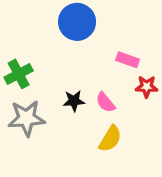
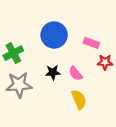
blue circle: (77, 22) -> (54, 35), moved
yellow semicircle: (110, 139) -> (79, 100), turned -54

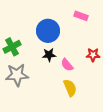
pink rectangle: (91, 43) -> (81, 16), moved
black star: (53, 72) -> (49, 55), moved

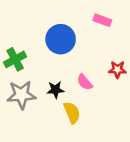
black star: (49, 55) -> (56, 90), moved
yellow semicircle: (70, 88) -> (72, 112), moved

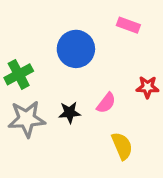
pink semicircle: (85, 82) -> (106, 103), turned -102
yellow semicircle: (72, 112) -> (122, 146), moved

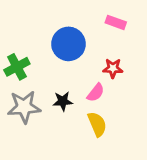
red star: (147, 87) -> (113, 68), moved
yellow semicircle: (122, 146) -> (97, 124), moved

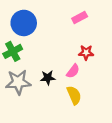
pink rectangle: (116, 22) -> (80, 17), moved, turned -48
blue circle: (68, 44) -> (24, 23), moved

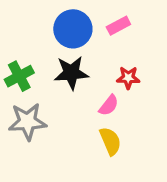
blue circle: (24, 23) -> (73, 29), moved
black star: (48, 78) -> (71, 73), moved, size x1.5

